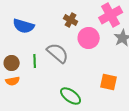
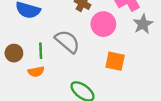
orange semicircle: (13, 81) -> (36, 72), moved
orange square: (109, 82) -> (115, 61), moved

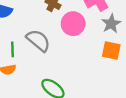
orange square: (115, 61) -> (111, 51), moved

